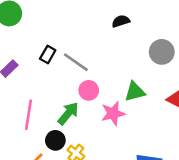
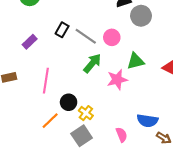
gray circle: (162, 52) -> (141, 16), moved
pink circle: (89, 90) -> (112, 37), moved
green arrow: (68, 113) -> (92, 63), moved

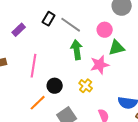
pink circle: (112, 37) -> (105, 30), moved
green arrow: (92, 63) -> (77, 50), turned -48
yellow cross: (86, 113) -> (86, 86), moved

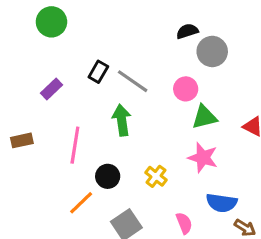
green arrow: (77, 50) -> (122, 120), moved
pink star: (100, 65) -> (203, 158), moved, turned 30

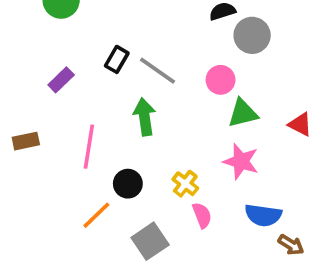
pink semicircle: (184, 223) -> (202, 215), moved

